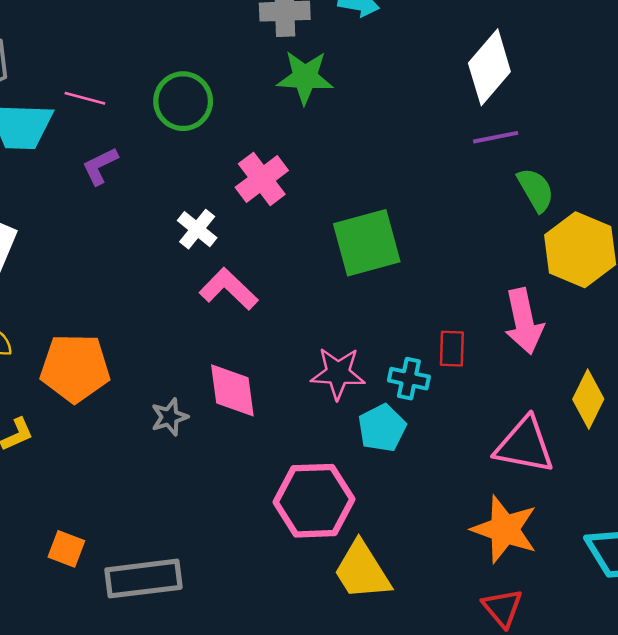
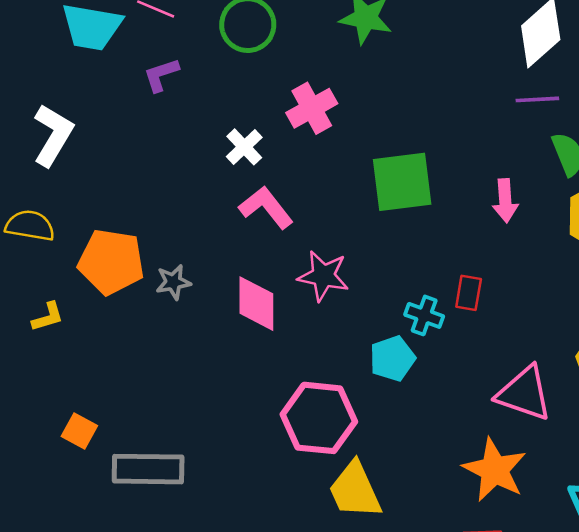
pink arrow: (524, 321) -> (505, 201), moved, size x0.7
pink star: (338, 373) -> (323, 276), moved
gray star: (170, 417) -> (173, 282), moved

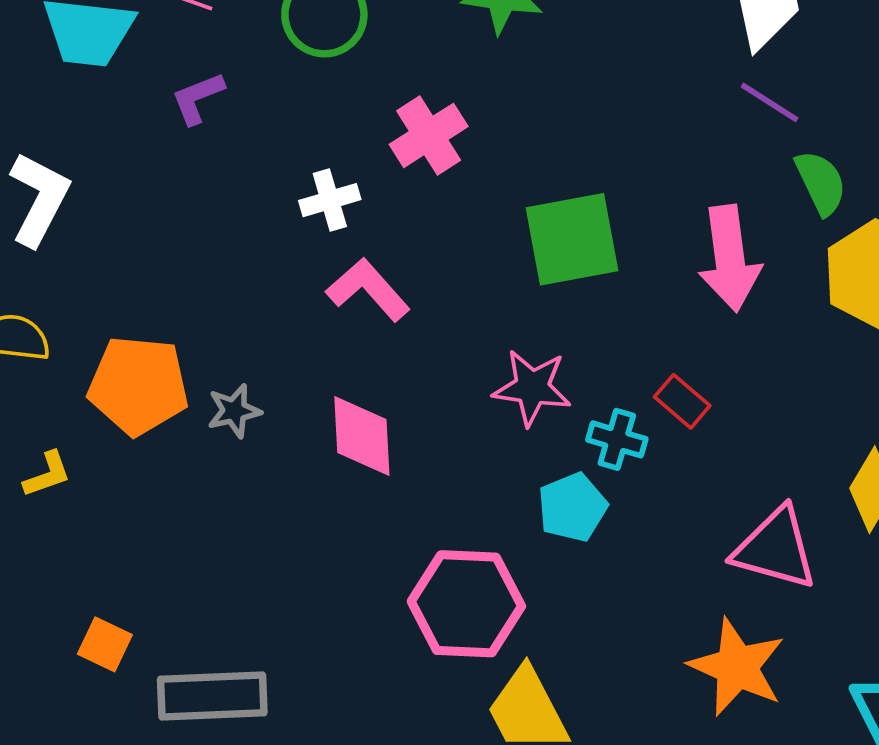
purple line: (537, 99) -> (770, 102), turned 39
white cross: (244, 147) -> (330, 200), turned 30
pink arrow: (505, 201) -> (730, 258), size x1.6
pink star: (323, 276) -> (532, 388), moved
red rectangle: (469, 293) -> (682, 401), turned -56

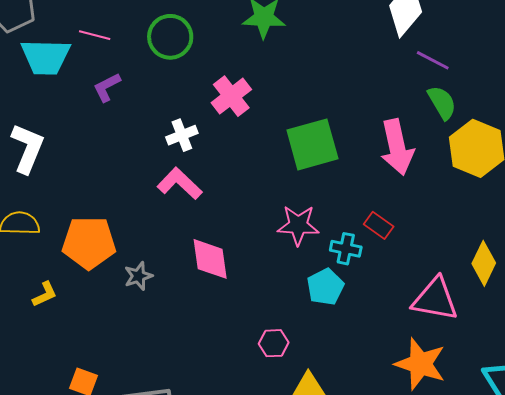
purple line: (770, 102) -> (433, 60), moved
pink L-shape: (368, 290) -> (180, 184), moved
gray star: (234, 411) -> (138, 276), moved
pink hexagon: (466, 604) -> (274, 343), size x0.5

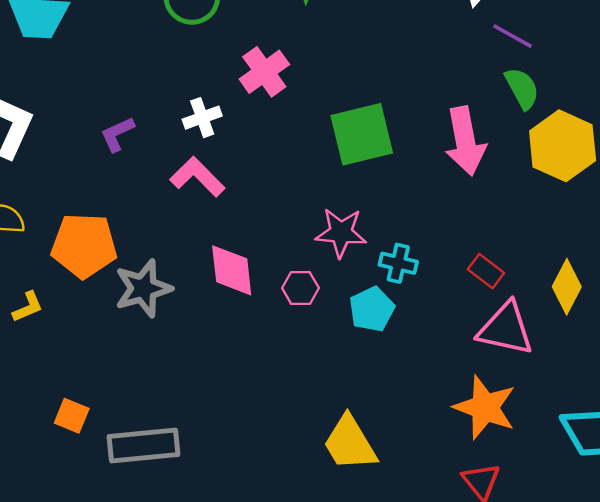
purple L-shape: (107, 87) -> (117, 134), moved
red rectangle: (379, 225) -> (486, 271), moved
gray star: (138, 276) -> (143, 288), size x1.6
pink hexagon: (274, 343) -> (300, 288), moved

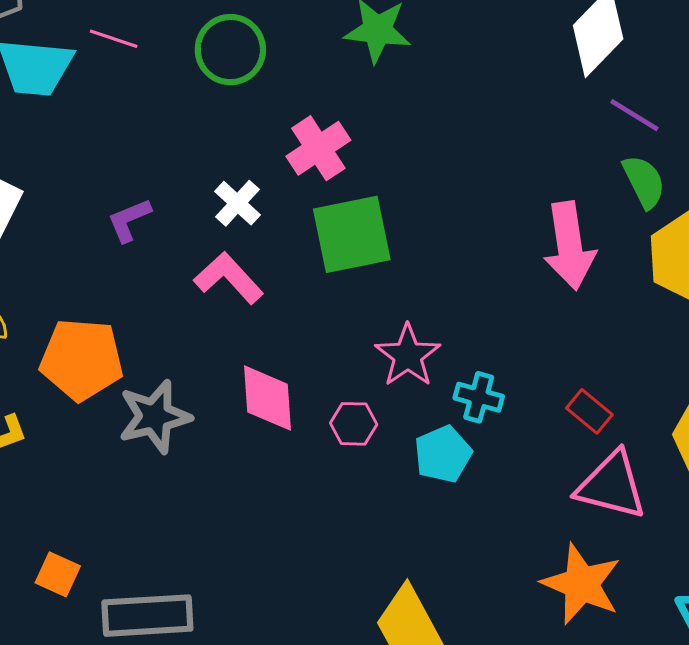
white cross: (202, 118) -> (238, 203), turned -30
green square: (362, 134) -> (352, 234), moved
pink star: (341, 233) -> (408, 356), turned 30

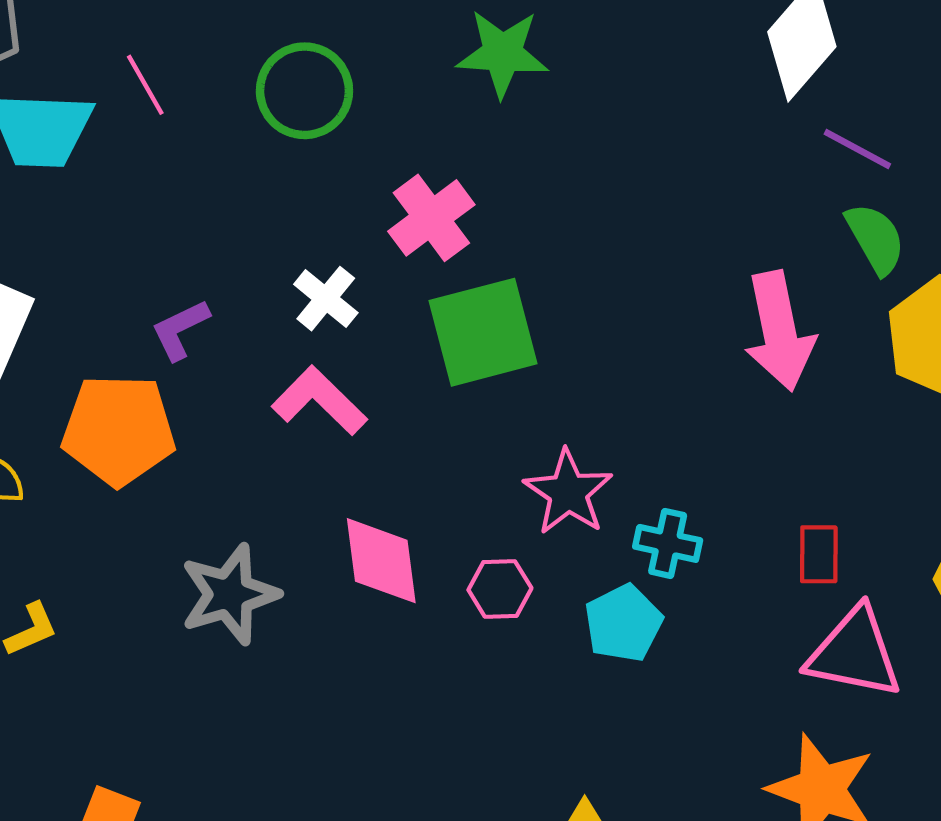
pink line: (114, 39) -> (145, 85), turned 45
orange pentagon: (82, 359) -> (119, 430), moved
red rectangle: (589, 411) -> (819, 554), turned 54

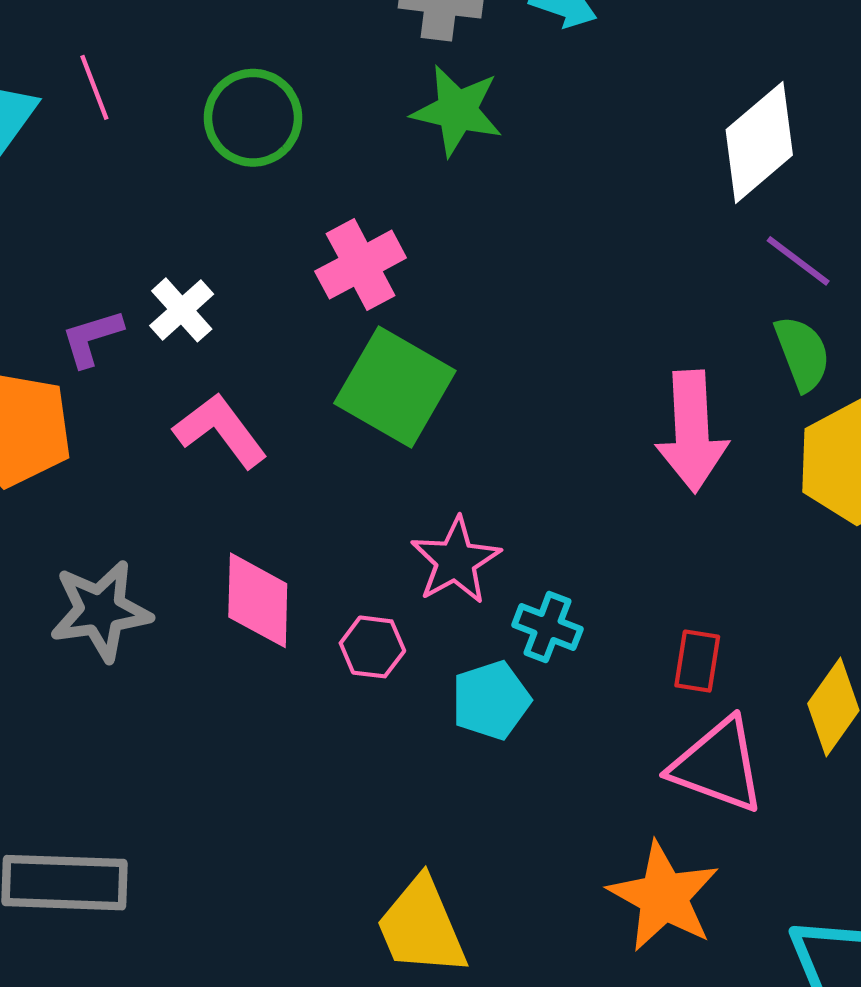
white cross: (326, 299) -> (182, 310), moved
green square: (483, 332) -> (395, 387), turned 36

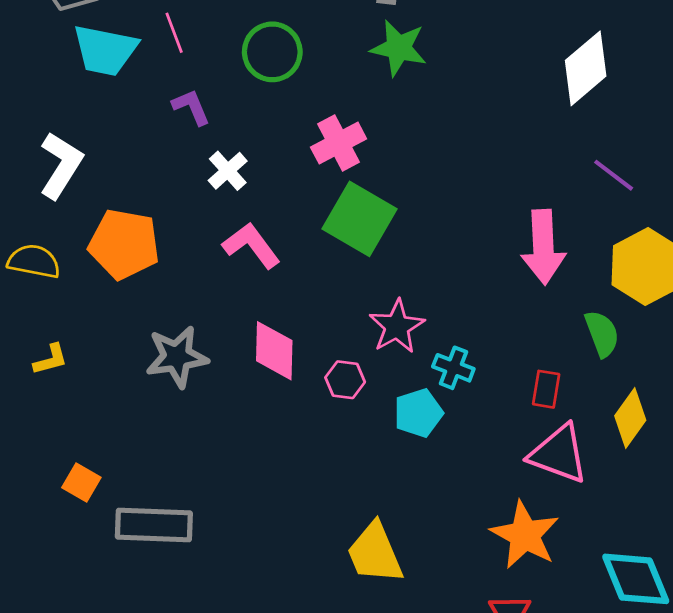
purple line: (798, 261) -> (614, 175), moved
purple L-shape: (92, 338) -> (191, 107), moved, turned 84
green semicircle: (802, 353) -> (602, 334), moved

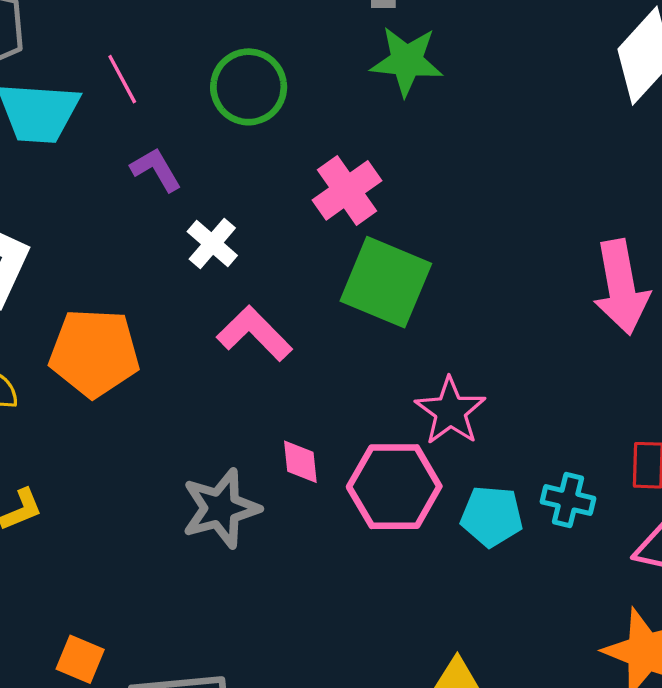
pink diamond: (274, 351) -> (300, 462), size x0.6
gray star: (177, 357) -> (221, 508), moved
cyan cross: (453, 368) -> (568, 500), moved
pink hexagon: (345, 380) -> (394, 487), size x1.8
cyan pentagon: (418, 413) -> (492, 516), turned 30

